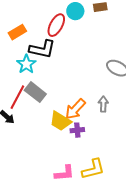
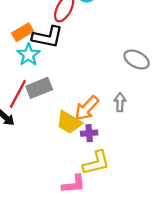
orange rectangle: (17, 32) -> (23, 32), moved
gray rectangle: (35, 92) -> (39, 88), turned -60
yellow L-shape: (93, 169) -> (96, 163), moved

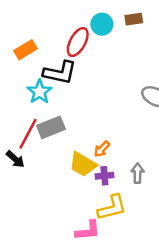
orange rectangle: (23, 32) -> (25, 50), moved
gray arrow: (120, 102) -> (138, 173), moved
orange arrow: (87, 108) -> (102, 149), size x0.6

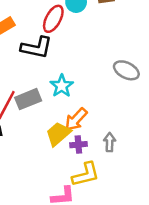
cyan star: (39, 92) -> (62, 86), moved
orange arrow: (102, 149) -> (76, 119), size x1.5
yellow trapezoid: (83, 164) -> (58, 134), turned 108

